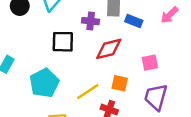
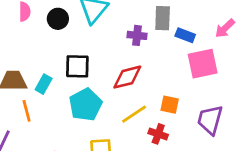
black square: (63, 42) -> (77, 66), moved
red diamond: (109, 49) -> (127, 77), moved
pink square: (150, 63) -> (203, 64), moved, size x1.6

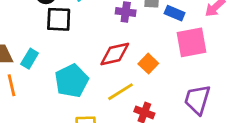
black square: (77, 66) -> (59, 19), moved
orange square: (170, 105) -> (148, 64), moved, turned 30

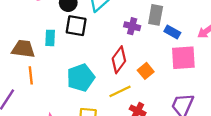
red diamond: (115, 54) -> (119, 60), turned -48
cyan rectangle: (30, 59) -> (50, 38), moved, turned -35

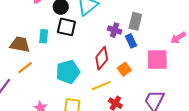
blue rectangle: (172, 32) -> (131, 41), moved, turned 32
orange line: (31, 75) -> (25, 68), turned 56

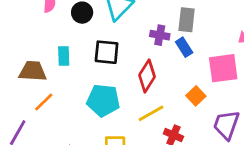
black square: (66, 27) -> (107, 52), moved
orange square: (124, 69) -> (196, 96), moved
cyan pentagon: (68, 72) -> (103, 100), turned 30

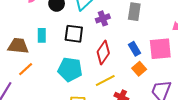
purple cross: (160, 35) -> (103, 18), moved, turned -32
blue rectangle: (184, 47) -> (135, 49), moved

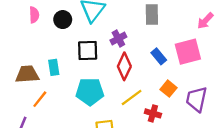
purple cross: (103, 18) -> (118, 39), moved
cyan rectangle: (42, 35) -> (54, 67), moved
orange square: (139, 69) -> (169, 89), moved

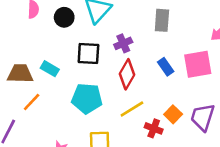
cyan rectangle: (54, 67) -> (50, 69), turned -56
orange square: (169, 89) -> (173, 114), moved

